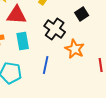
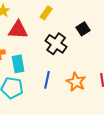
cyan rectangle: (23, 41) -> (18, 64), moved
orange star: (75, 49) -> (76, 82), moved

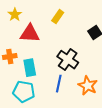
black cross: (56, 44) -> (68, 60), moved

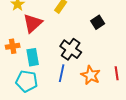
red triangle: (30, 34) -> (33, 23), turned -45

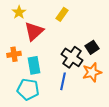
black square: (98, 22) -> (92, 47), moved
orange star: (91, 75) -> (92, 72), moved, turned 30

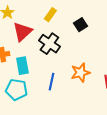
black square: (92, 47) -> (80, 25), moved
black cross: (72, 57) -> (49, 44), moved

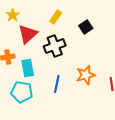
black cross: (49, 44) -> (55, 46), turned 35

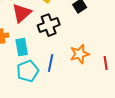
cyan pentagon: (22, 92) -> (28, 71), moved, turned -30

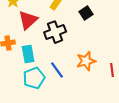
blue line: (51, 63) -> (57, 70), turned -48

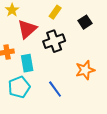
blue line: (57, 70) -> (55, 89), moved
cyan pentagon: (34, 78) -> (19, 87), moved

